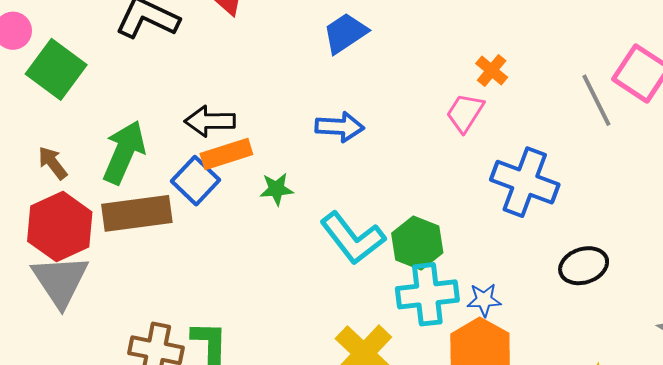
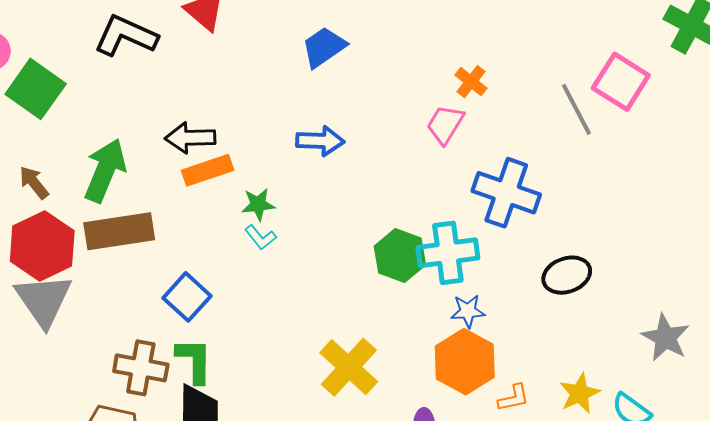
blue square: (196, 181) -> (187, 297), moved
cyan L-shape: (353, 238) -> (260, 237), moved, size x0.5
cyan cross: (427, 294) -> (448, 253), moved

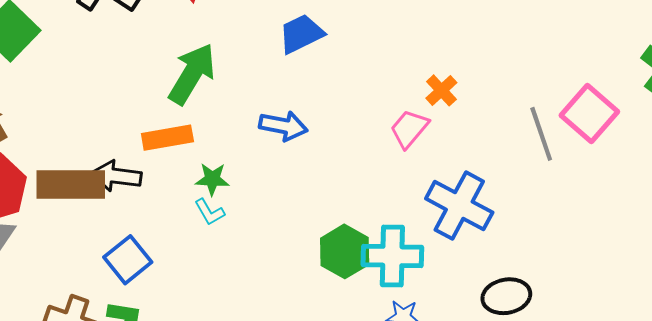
black arrow: (190, 138) -> (116, 176), moved
green arrow: (105, 170) -> (192, 74), moved

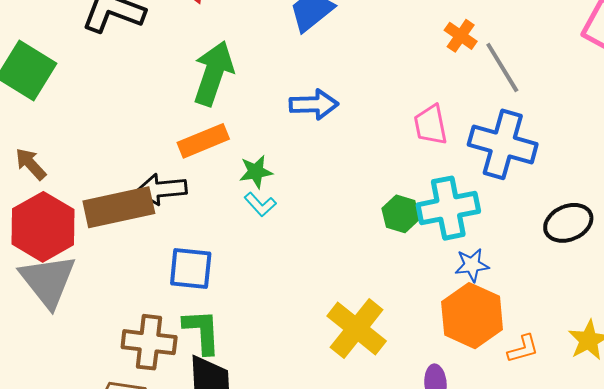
pink trapezoid: (409, 129) -> (431, 125), moved, turned -39
gray line: (541, 134) -> (502, 67), moved
green hexagon: (345, 251) -> (401, 214), size x0.7
blue square: (128, 260) -> (191, 268), turned -33

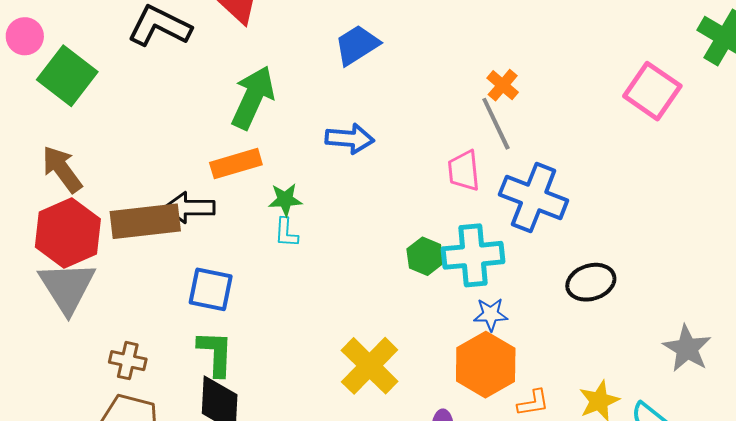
gray line: (502, 67) -> (496, 124), moved
brown arrow: (31, 164) -> (62, 169), size x1.4
cyan L-shape: (260, 204) -> (286, 233), turned 40
brown cross: (149, 342) -> (128, 361), moved, size x0.7

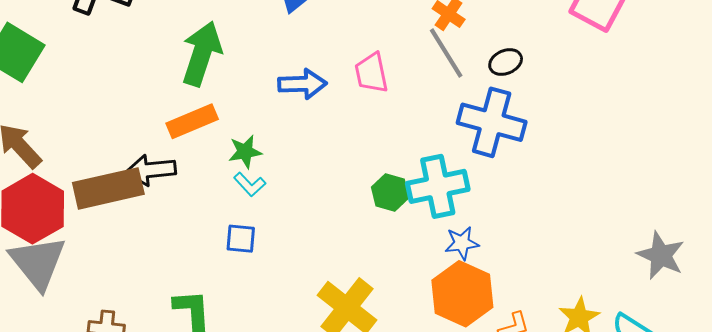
pink trapezoid: (464, 171) -> (371, 73), moved
cyan L-shape: (286, 233) -> (250, 184), turned -40
black ellipse: (591, 282) -> (506, 62), moved, size x0.7
blue square: (211, 289) -> (241, 239), moved, size x0.7

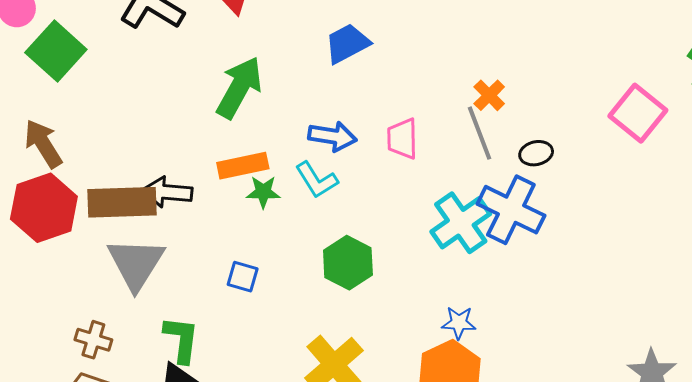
orange rectangle: (192, 121) -> (243, 166), moved
cyan L-shape: (250, 184) -> (317, 180), moved, size x1.4
cyan cross: (438, 186) -> (461, 223), moved, turned -34
green hexagon: (390, 193) -> (348, 263), moved, size x1.4
gray triangle: (38, 263) -> (136, 264), moved

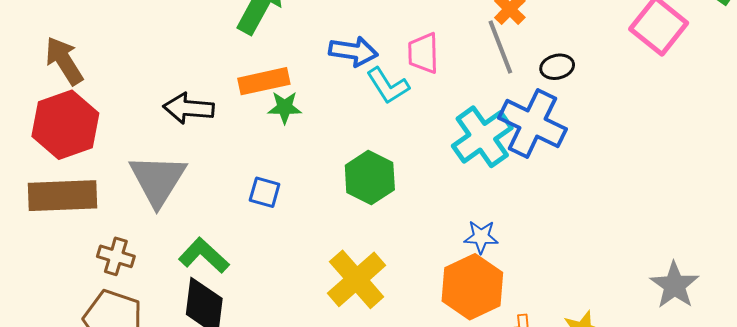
cyan L-shape: (317, 180) -> (388, 86), moved
brown rectangle: (122, 202) -> (63, 196), moved
green L-shape: (181, 339) -> (204, 255), turned -54

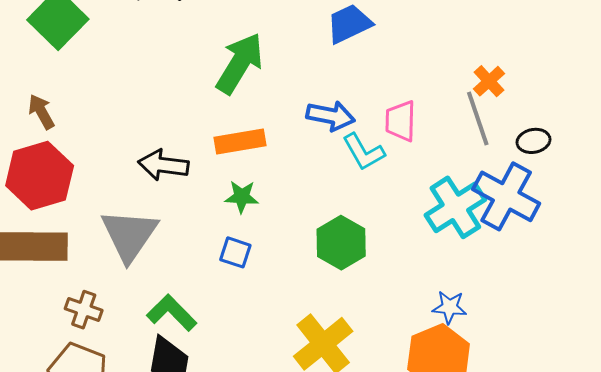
brown arrow: (64, 61) -> (41, 112), size x0.7
green star: (285, 107) -> (242, 197), moved

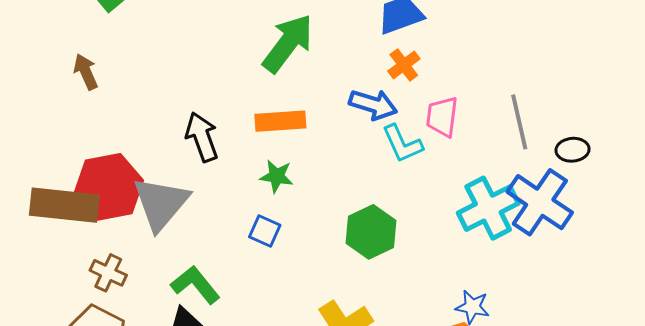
orange cross: (489, 81) -> (404, 65), moved
black arrow: (163, 165) -> (202, 137), turned 57
red hexagon: (40, 176) -> (109, 187), moved

